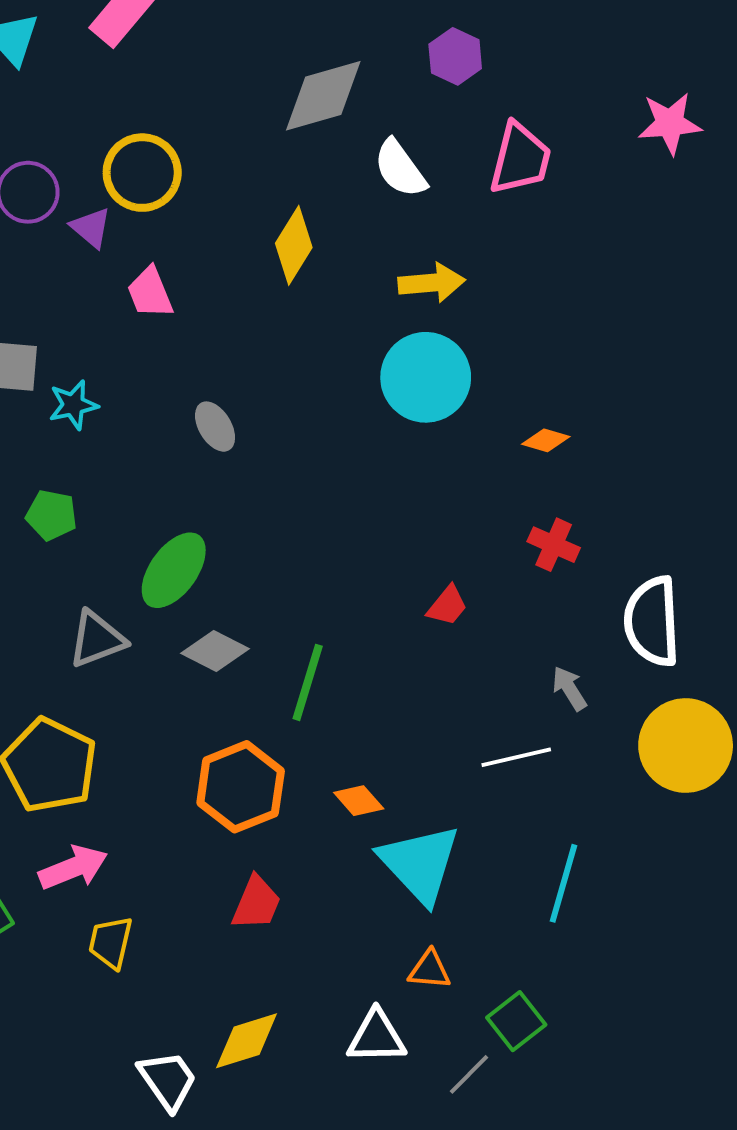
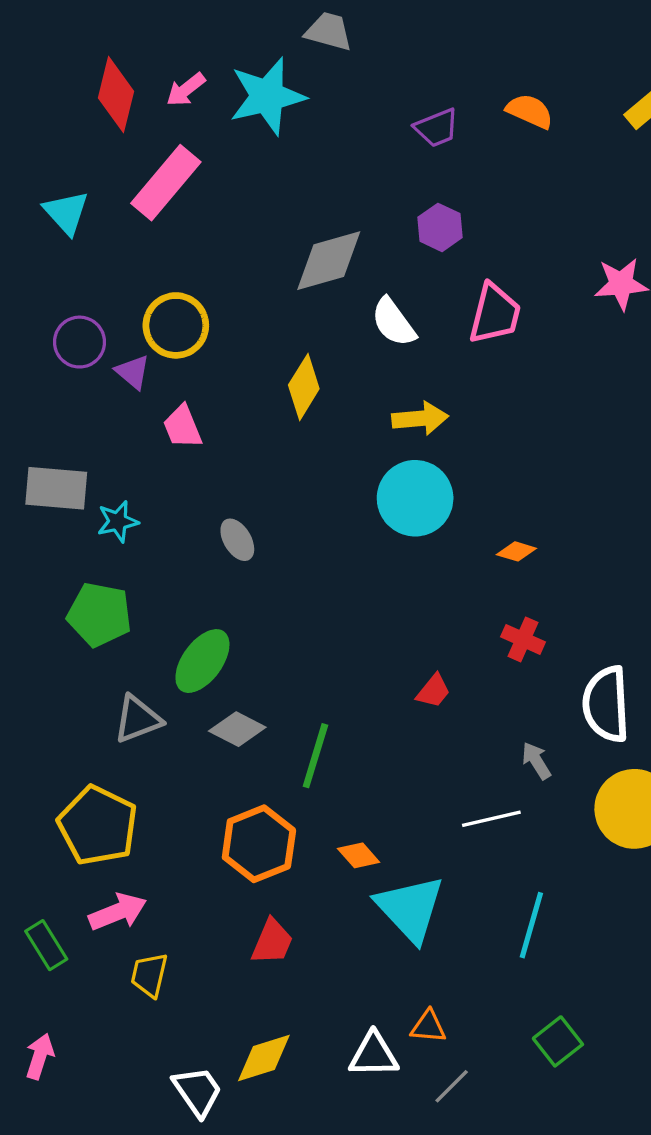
green pentagon: (52, 515) -> (99, 615), size x1.5
orange triangle: (430, 970) -> (428, 1026), moved
green square: (516, 1021) -> (558, 1041), moved

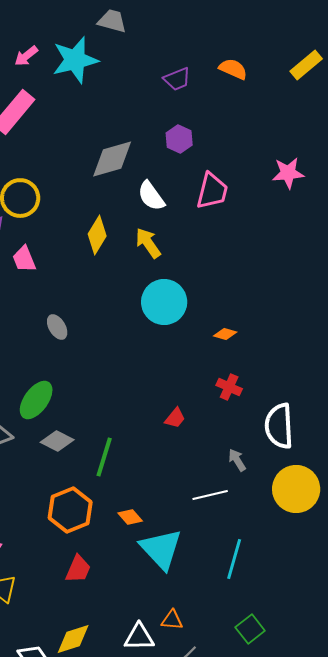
yellow arrow: (420, 418) -> (148, 243), moved, turned -120

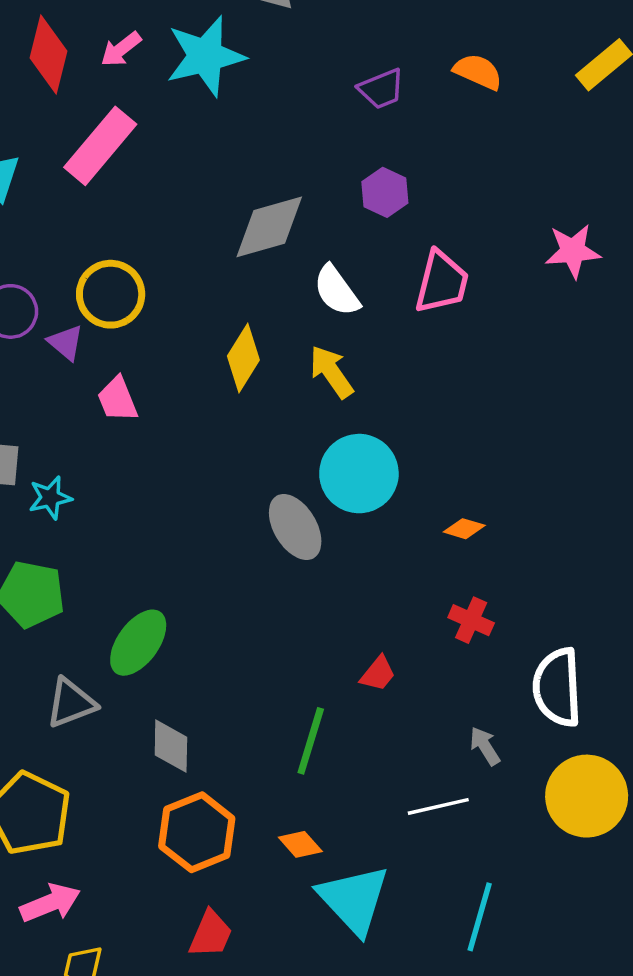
gray ellipse: (57, 327) -> (295, 527), moved, size x1.5
gray diamond: (57, 441) -> (171, 746), moved, turned 64
green line: (104, 457) -> (311, 741), moved

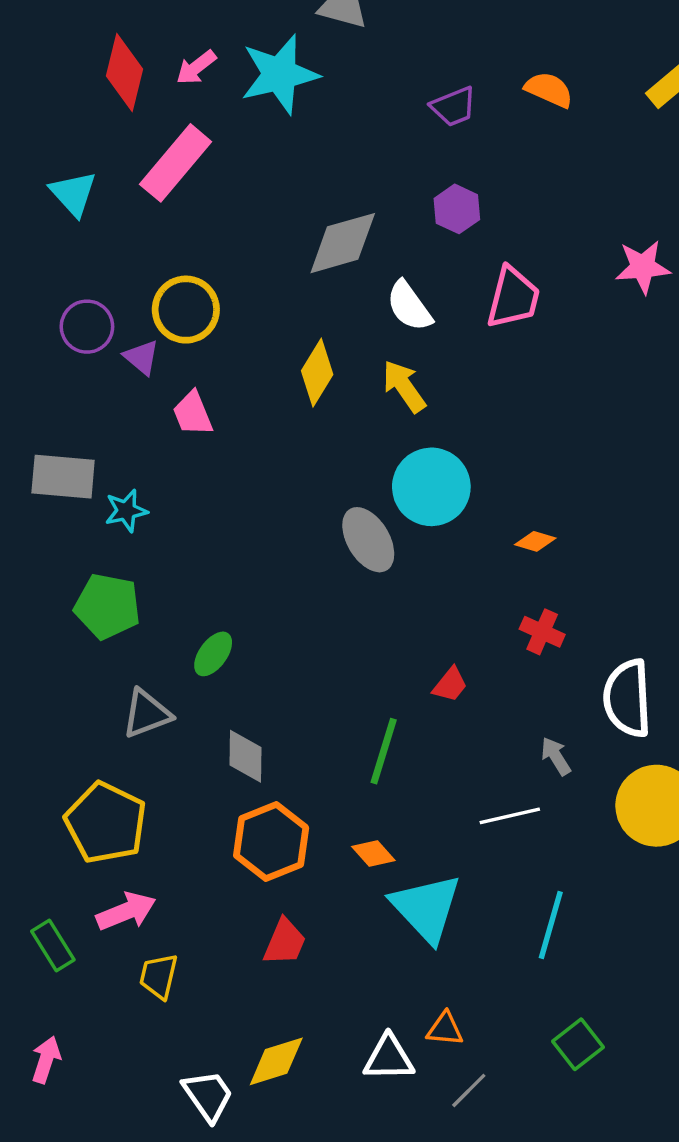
green ellipse: (138, 643) -> (213, 654), size x0.7

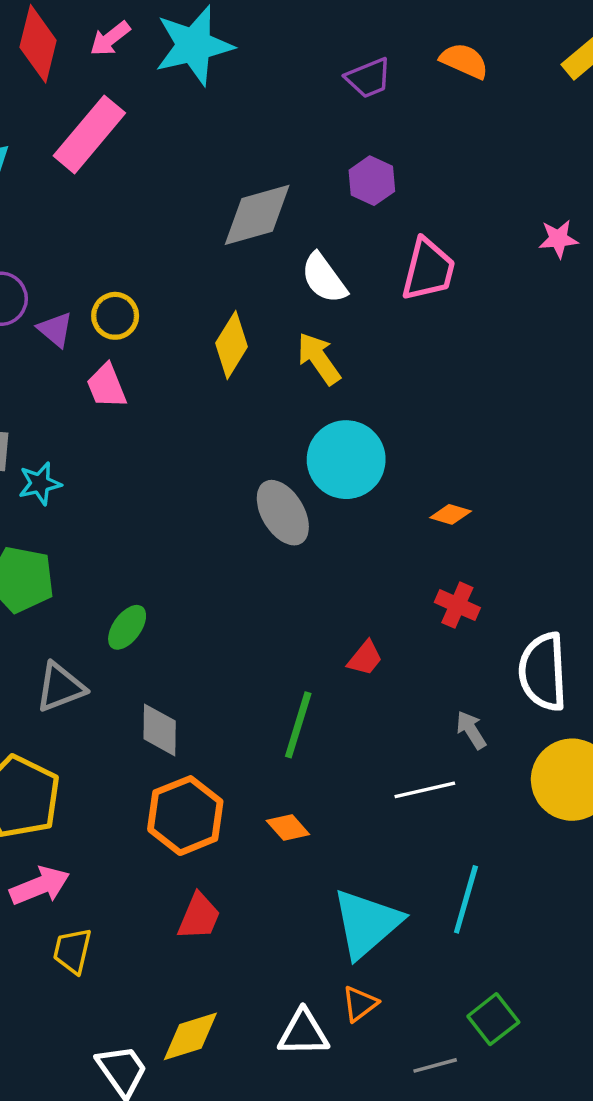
pink star: (643, 267) -> (558, 239), size x0.7
yellow circle: (186, 310) -> (115, 316), moved, size x0.7
cyan triangle: (426, 908) -> (367, 923), moved, turned 32
orange triangle: (445, 1029) -> (360, 1004), turned -42
gray line: (469, 1090) -> (435, 1065), moved, turned 30

